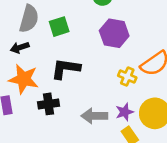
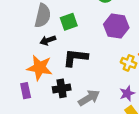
black arrow: (20, 48) -> (48, 40), moved
gray arrow: (94, 116) -> (89, 98), moved, turned 150

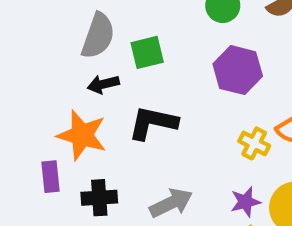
black cross: (62, 88) -> (99, 198), moved

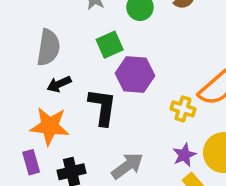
green square: (147, 52) -> (110, 45), moved
purple hexagon: (238, 70) -> (135, 74), moved
black L-shape: (153, 123) -> (102, 107), turned 96

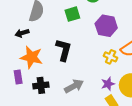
purple hexagon: (135, 74) -> (106, 26), moved
black arrow: (59, 84) -> (22, 33), moved

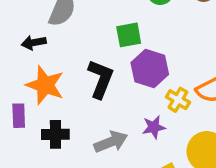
green square: (72, 14) -> (129, 35), moved
purple hexagon: (106, 26) -> (150, 69), moved
purple star: (108, 84) -> (154, 127), moved

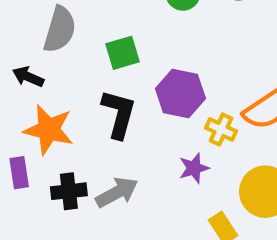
green square: (129, 35) -> (122, 53), moved
black arrow: (34, 43) -> (28, 77), turned 40
gray arrow: (111, 142) -> (117, 192), moved

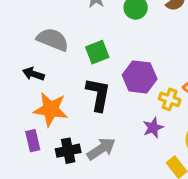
gray semicircle: (60, 29) -> (53, 40), turned -80

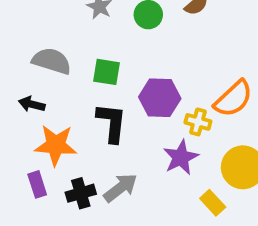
green square: (97, 52) -> (106, 72), turned 35
purple star: (153, 128) -> (181, 157), size x1.4

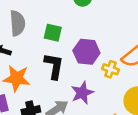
gray semicircle: (52, 61) -> (17, 23), turned 65
purple star: (181, 157) -> (82, 93), moved

